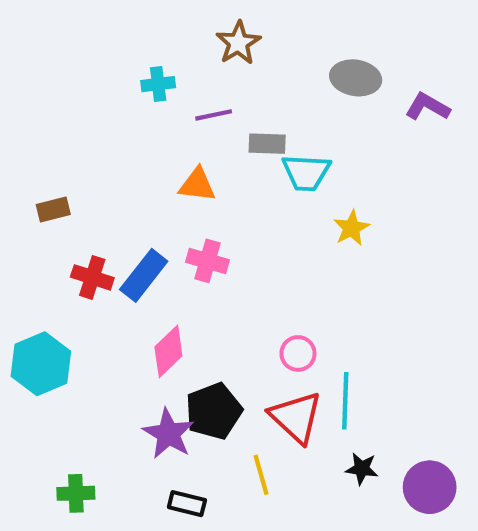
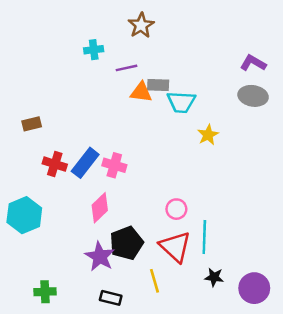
gray ellipse: (356, 78) -> (253, 96), moved
orange triangle: (197, 185) -> (141, 92), moved
pink cross: (207, 261) -> (114, 165), moved

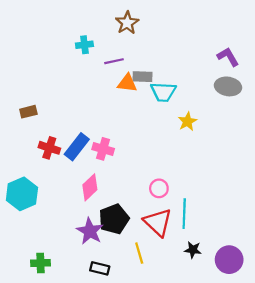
purple L-shape: (253, 63) -> (228, 57), turned 30

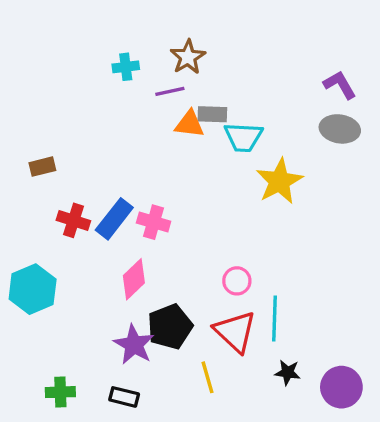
brown star: (127, 23) -> (188, 57), moved
yellow star: (187, 122) -> (279, 181), size x1.6
black rectangle: (100, 268) -> (124, 397), moved

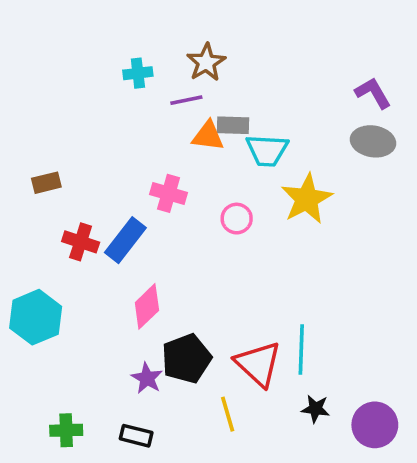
pink cross: (154, 222) -> (168, 193), moved
pink circle: (237, 281) -> (237, 219), moved
purple star: (134, 345) -> (147, 378), size x0.7

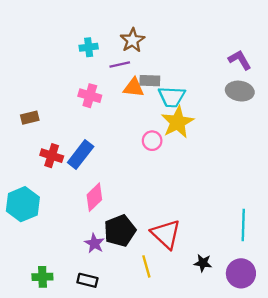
pink cross: (168, 193) -> (90, 96), moved
yellow star: (307, 199) -> (177, 122), moved
cyan line: (301, 350) -> (243, 225), moved

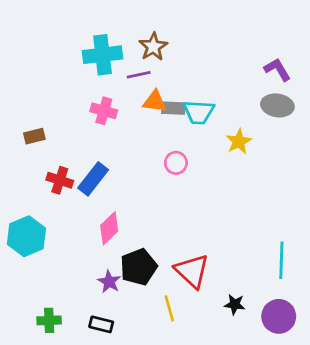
cyan cross: (89, 47) -> (103, 55), size x1.8
gray rectangle: (150, 81) -> (173, 108), moved
yellow star: (177, 122) -> (239, 142), moved, size x0.7

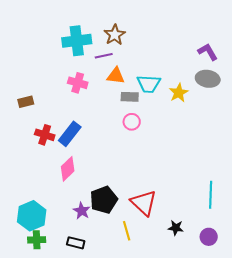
gray rectangle: (173, 108) -> (130, 97), moved
yellow star: (239, 142) -> (179, 93), moved
pink diamond: (109, 228) -> (68, 169), moved
cyan hexagon: (26, 236) -> (32, 216), moved
purple circle: (279, 316) -> (209, 237), size x0.7

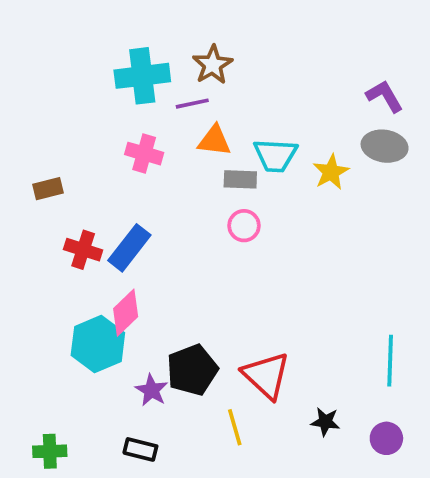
cyan hexagon: (32, 216) -> (98, 344), moved
green cross: (37, 240) -> (50, 451), moved

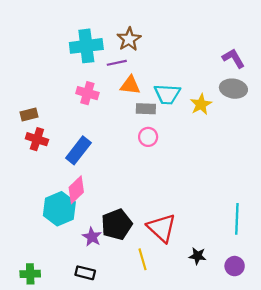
red cross: (83, 250) -> (37, 139), moved

